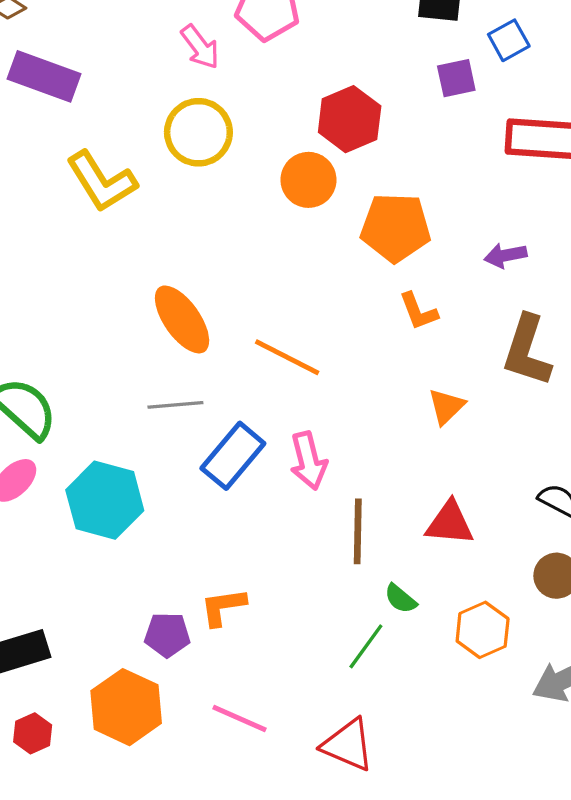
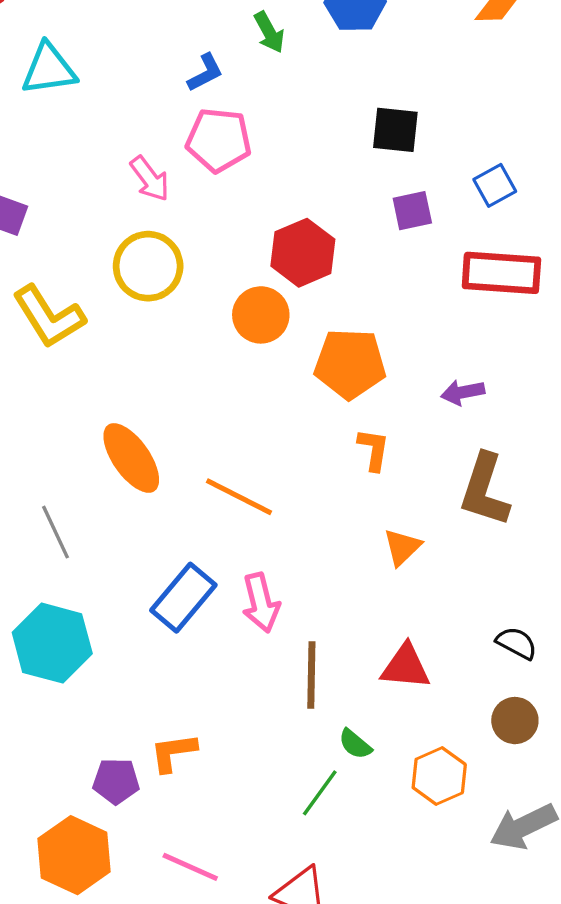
blue square: (509, 40) -> (495, 185), moved
orange L-shape: (419, 311) -> (374, 450), turned -150
gray line: (175, 405) -> (56, 532), moved, turned 70

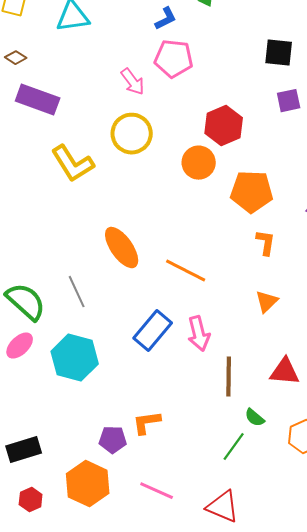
orange triangle: (402, 547) -> (267, 302), moved

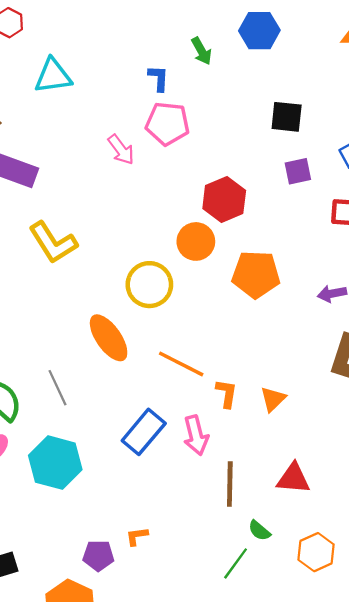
blue L-shape: (166, 19) -> (158, 78), turned -60
yellow circle: (132, 134) -> (149, 285), moved
orange L-shape: (266, 243) -> (226, 393), moved
orange L-shape: (147, 423) -> (137, 536), size x0.7

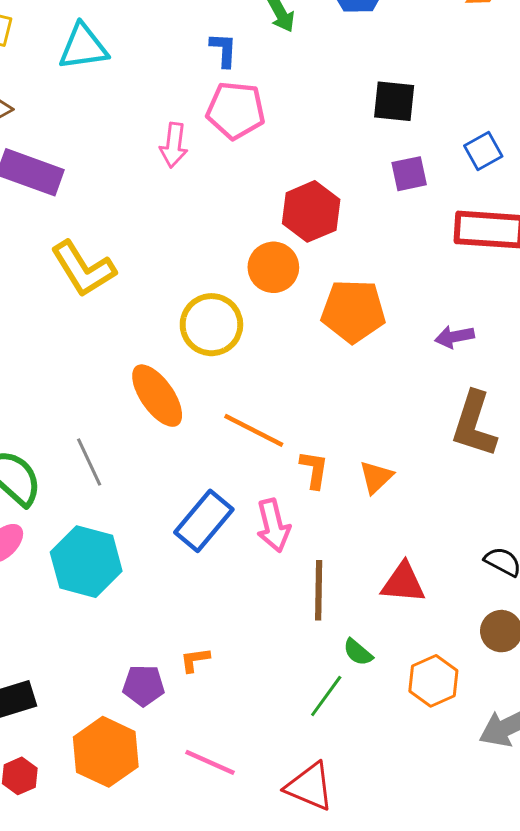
pink arrow: (121, 150) -> (174, 145), turned 44

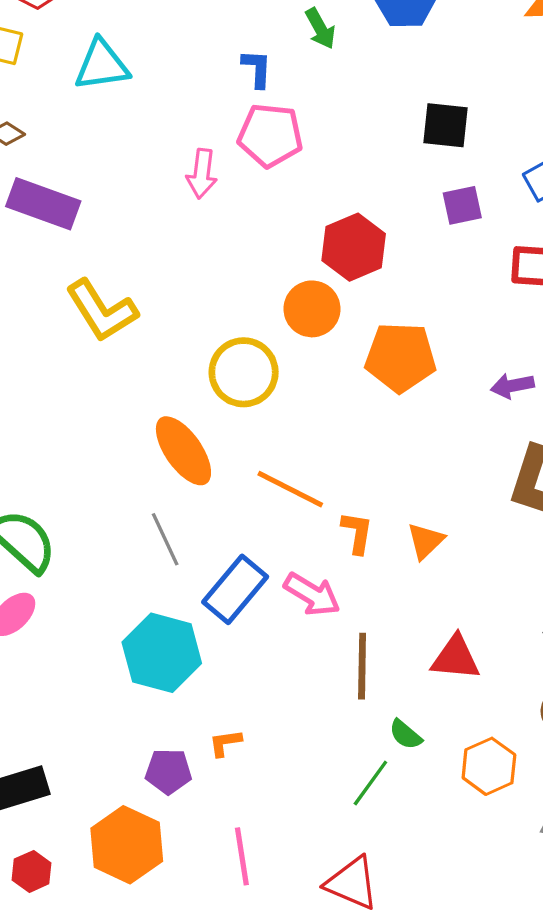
gray line: (89, 462) -> (165, 539), moved
pink arrow: (273, 525) -> (312, 594), turned -45
cyan hexagon: (86, 562) -> (162, 653), moved
pink line: (210, 762) -> (242, 856), turned 57

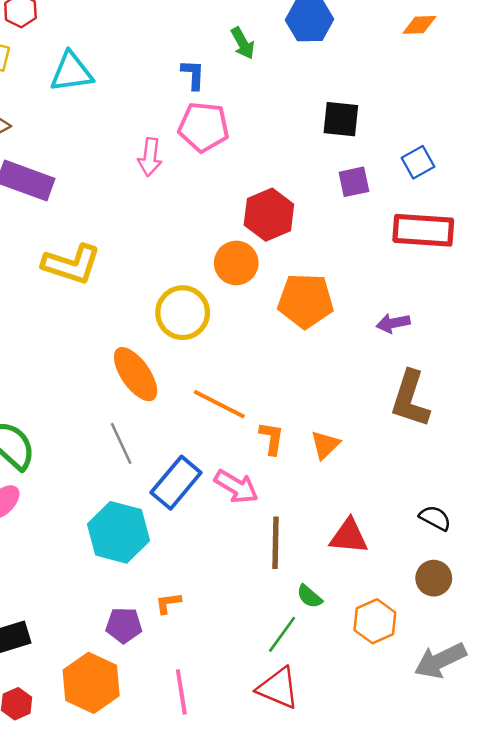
yellow L-shape: (102, 311) -> (71, 264), turned -40
red triangle: (352, 883) -> (278, 688), moved

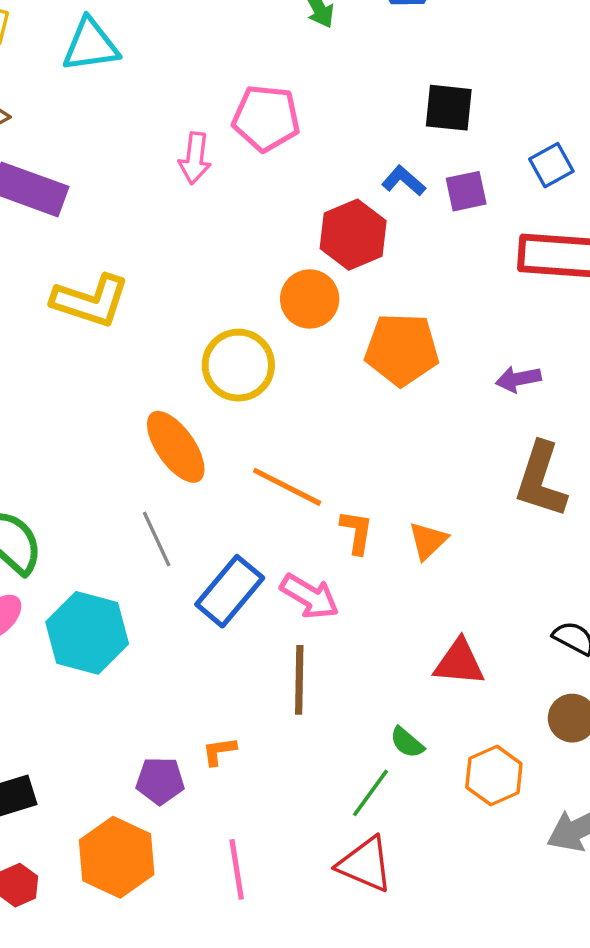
blue L-shape: (193, 75) -> (404, 181), moved, turned -52
cyan hexagon: (119, 532) -> (87, 633), moved
brown line: (275, 543) -> (299, 680), moved

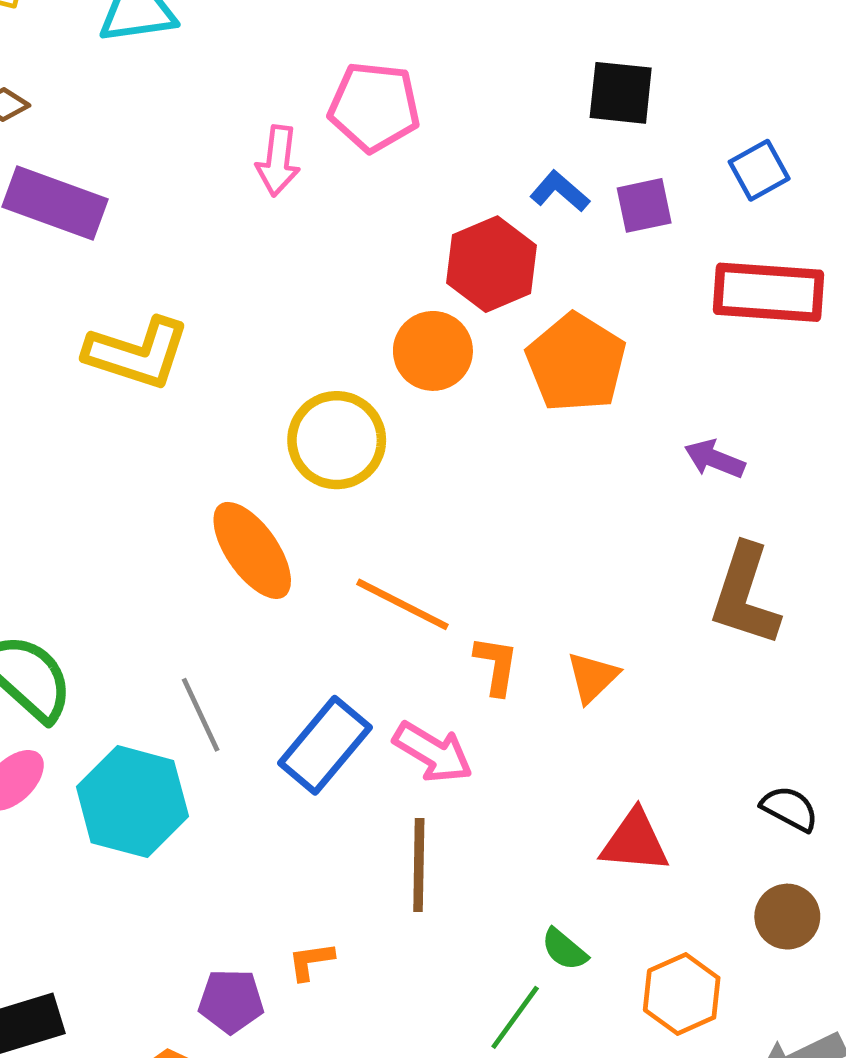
orange pentagon: (402, 349) -> (576, 363), moved, turned 30
purple arrow: (518, 379) -> (715, 459), turned 33
gray line: (157, 539) -> (201, 715), moved

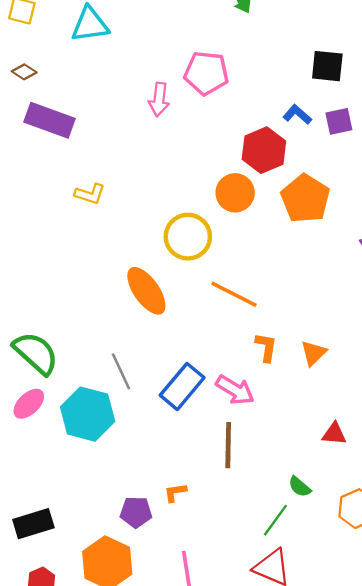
yellow L-shape: (137, 353) -> (90, 194), size x0.6
orange line: (402, 604) -> (234, 294), moved
red triangle: (635, 841) -> (334, 434), size x0.7

